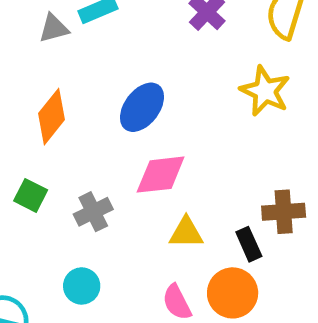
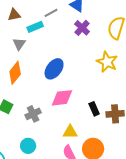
gray triangle: (54, 28) -> (19, 44), moved, turned -40
yellow triangle: (186, 233) -> (70, 132), moved
black rectangle: (249, 244) -> (94, 109), moved

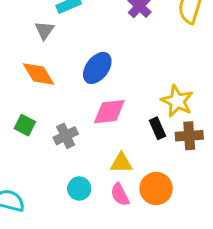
yellow star: (107, 62) -> (177, 101), moved
orange diamond: (15, 73) -> (39, 74), turned -70
cyan circle: (28, 146) -> (79, 189), moved

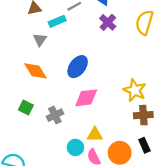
black rectangle: (158, 128) -> (144, 145), moved
cyan circle: (79, 189) -> (75, 147), moved

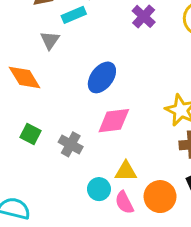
orange diamond: (36, 71) -> (25, 77), moved
gray cross: (55, 115) -> (71, 144), turned -35

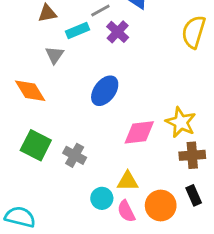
purple cross: (144, 16) -> (118, 32), moved
pink diamond: (114, 121) -> (139, 132), moved
green square: (30, 134) -> (36, 145), size x1.5

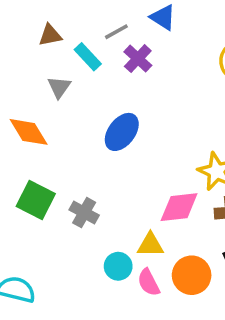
cyan rectangle: (77, 30) -> (88, 57), turned 70
pink diamond: (139, 132) -> (179, 207), moved

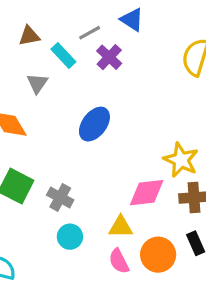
cyan circle: (118, 266) -> (70, 237), moved

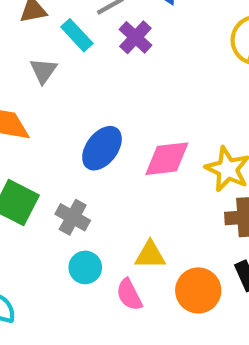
blue ellipse: (94, 124) -> (102, 148), moved
pink diamond: (147, 193) -> (167, 159), moved
pink semicircle: (119, 261) -> (129, 295), moved

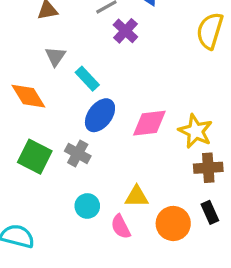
cyan rectangle: (77, 35) -> (87, 79), moved
gray cross: (73, 217) -> (78, 153), moved

